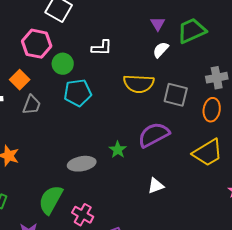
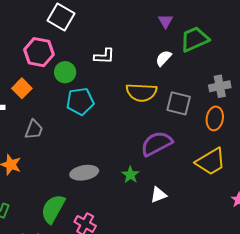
purple triangle: (158, 24) -> (166, 21), moved
gray trapezoid: (32, 105) -> (34, 129), moved
green star: (118, 150) -> (130, 175), moved

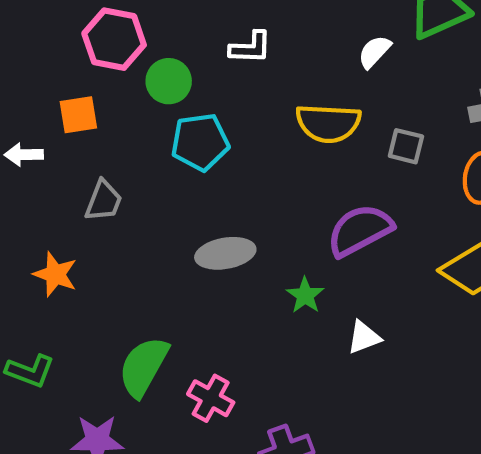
orange square: (22, 88) -> (78, 115), turned 36
gray square: (179, 103) -> (406, 146), size x0.7
gray ellipse: (84, 173) -> (225, 253), moved

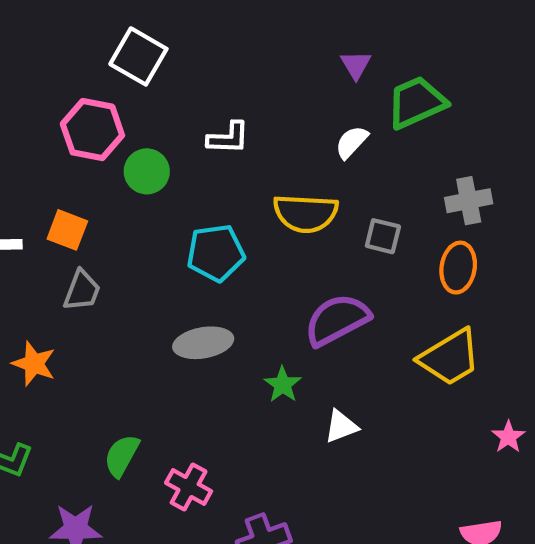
orange square: (78, 115) -> (67, 230), moved, turned 30
cyan pentagon: (200, 142) -> (216, 253), moved
green semicircle: (143, 367) -> (122, 456), size x0.7

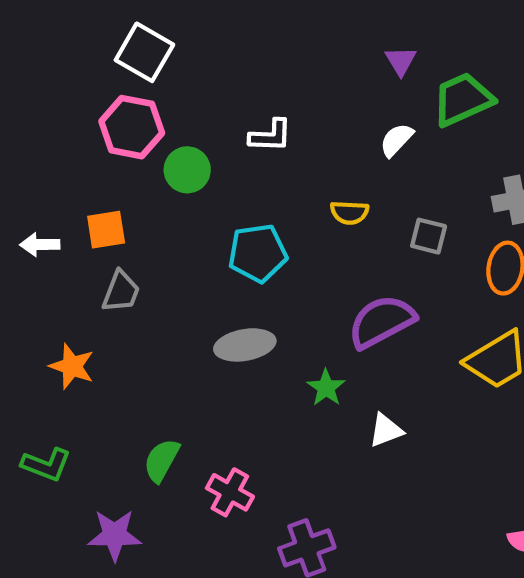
white square: (138, 56) -> (144, 52), moved
yellow semicircle: (306, 213) -> (350, 213), size x0.6
orange square: (67, 230) -> (106, 230), turned -30

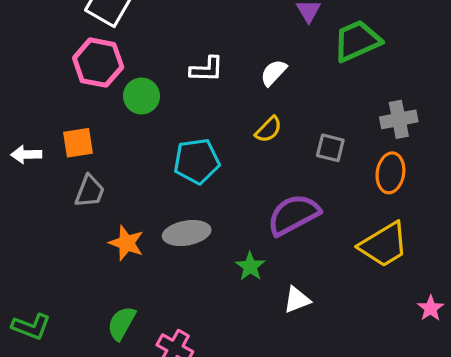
white semicircle: (396, 140) -> (274, 73), moved
yellow semicircle: (350, 213) -> (268, 129), turned -48
orange star: (72, 366) -> (126, 243), moved

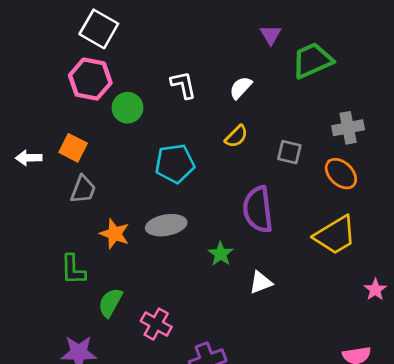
white L-shape: (207, 69) -> (183, 85), turned -104
orange square: (78, 143) -> (73, 148), turned 36
orange ellipse: (390, 173) -> (341, 174), turned -56
purple semicircle: (294, 215) -> (258, 209), turned -69
green L-shape: (31, 327) -> (73, 270), moved, turned 68

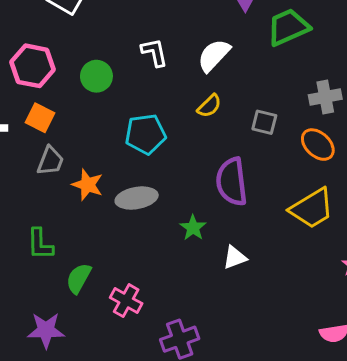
pink hexagon: (90, 79) -> (33, 66), moved
white semicircle: (241, 88) -> (214, 55), size x1.4
orange star: (115, 234) -> (88, 185), moved

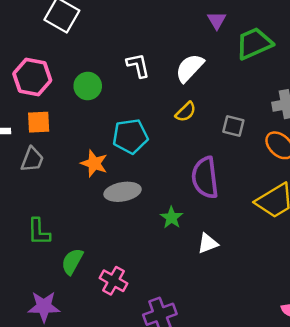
orange square: (40, 118) -> (39, 122), turned -30
gray trapezoid: (50, 161) -> (32, 160), moved
orange star: (88, 185) -> (94, 163), moved

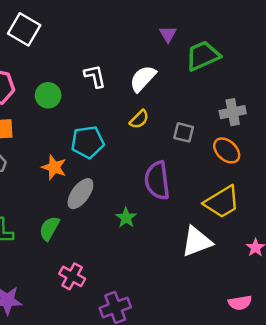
gray ellipse: (123, 192) -> (80, 194), turned -44
white triangle: (208, 243) -> (197, 242), moved, size x1.6
green semicircle: (72, 261) -> (49, 228), moved

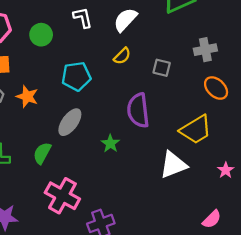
orange ellipse: (227, 150) -> (216, 88), moved
orange star: (54, 167) -> (27, 97), moved
pink cross: (72, 276) -> (62, 196), size x1.5
pink semicircle: (240, 303) -> (212, 219), turned -36

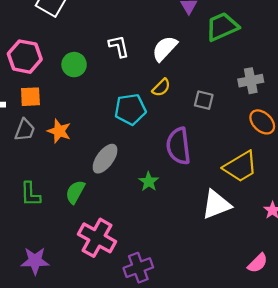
cyan pentagon: (76, 76) -> (130, 109), moved

